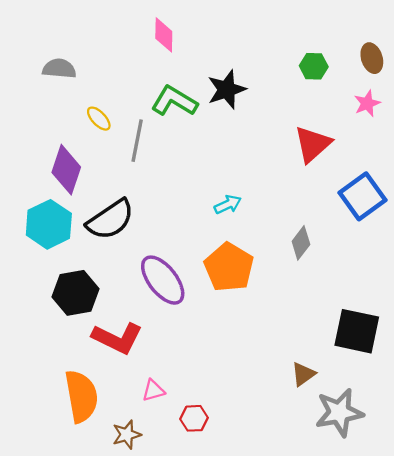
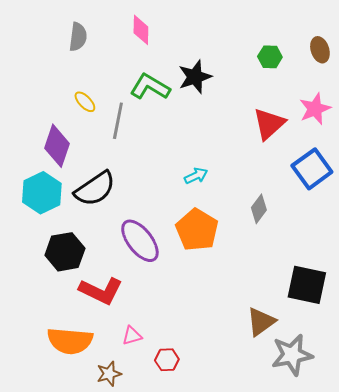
gray semicircle: (59, 69) -> (78, 37), moved, turned 92
pink star: (367, 103) -> (315, 109), moved, size x1.4
brown triangle: (303, 374) -> (261, 322), size x1.4
orange semicircle: (81, 396) -> (70, 341), turned 105

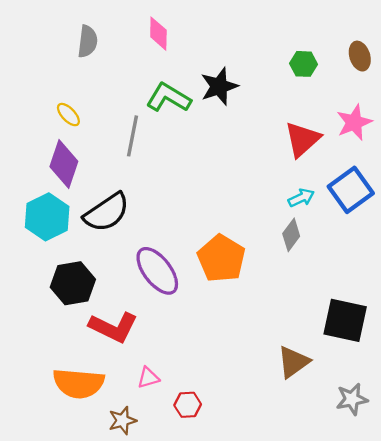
yellow ellipse: (85, 102) -> (68, 115), moved
cyan arrow: (196, 176) -> (301, 198), moved
gray star: (292, 355) -> (352, 399), moved, size x0.7

